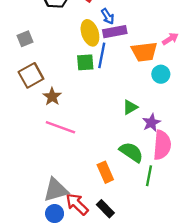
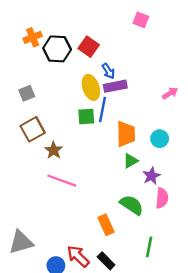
orange trapezoid: (144, 52) -> (126, 134), moved, turned -84
cyan circle: (161, 74) -> (160, 139), moved
pink semicircle: (162, 145) -> (162, 198), size x0.7
green line: (149, 176) -> (149, 247), moved
gray triangle: (56, 190) -> (21, 242), moved

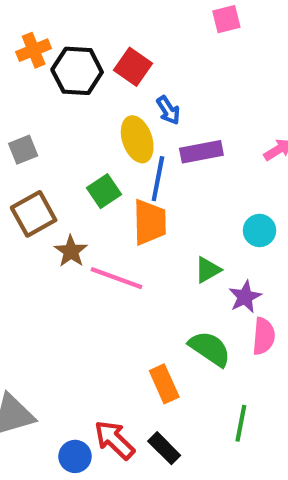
pink square: (141, 20) -> (226, 19), turned -35
purple rectangle: (115, 86) -> (201, 152), moved
green square: (86, 116) -> (104, 191), moved, turned -30
orange trapezoid: (126, 134) -> (150, 222), moved
pink line: (62, 181) -> (116, 278), moved

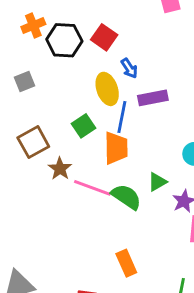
gray square: (23, 150) -> (24, 82), moved
green semicircle: (210, 349) -> (126, 197), moved

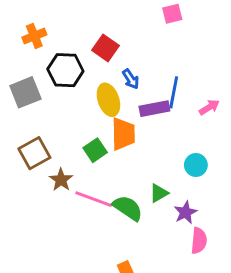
black hexagon: (64, 40) -> (65, 70), moved
gray square: (24, 82) -> (25, 92), size x1.5
blue line: (122, 117) -> (174, 92), moved
green square: (84, 126) -> (95, 150), moved
orange trapezoid: (116, 148) -> (123, 134), moved

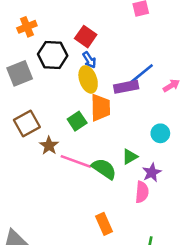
blue arrow: (131, 79) -> (89, 60), moved
blue line: (174, 92) -> (142, 73), turned 40
pink semicircle: (199, 241) -> (142, 192), moved

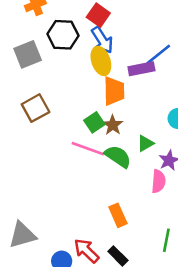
blue arrow: (89, 60) -> (102, 40), size x1.5
green square: (77, 121) -> (94, 122), moved
brown star: (49, 146) -> (113, 125), moved

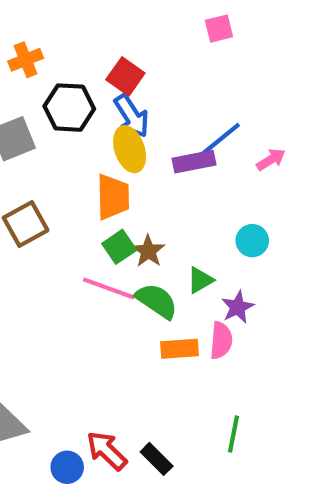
orange trapezoid: (114, 91) -> (113, 197), moved
orange rectangle: (118, 215) -> (179, 349), moved, turned -70

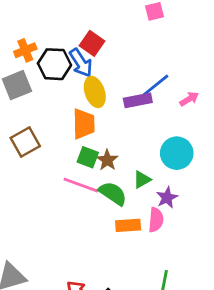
orange cross: (26, 60) -> (25, 50), moved
blue arrow: (132, 116) -> (81, 63), moved
cyan circle: (252, 241) -> (177, 153), size x1.5
green square: (119, 247) -> (88, 157), turned -35

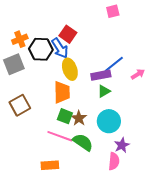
cyan circle: (177, 153) -> (109, 121), moved
green triangle: (142, 180) -> (104, 91), moved
orange rectangle: (128, 225) -> (50, 165), moved

